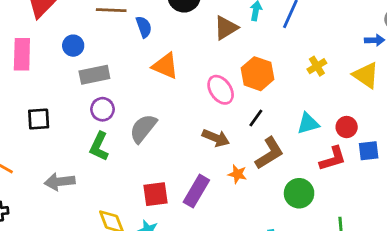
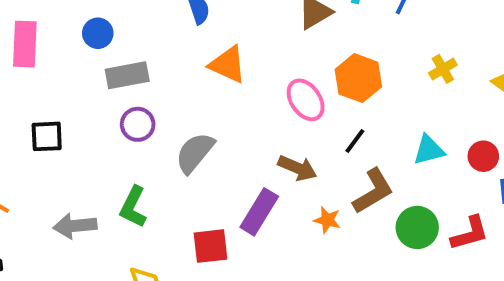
green L-shape: (99, 146) -> (133, 207), moved
red L-shape: (333, 159) -> (470, 233), moved
purple rectangle: (196, 191) -> (259, 212), moved
green circle: (299, 193) -> (417, 227), moved

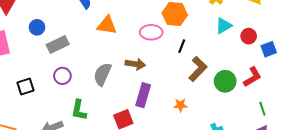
pink ellipse: (306, 100) -> (151, 32), turned -40
purple circle: (138, 124) -> (62, 76), moved
cyan triangle: (429, 150) -> (224, 26), moved
brown arrow: (297, 168) -> (135, 64), moved
orange star: (327, 220) -> (180, 105), moved

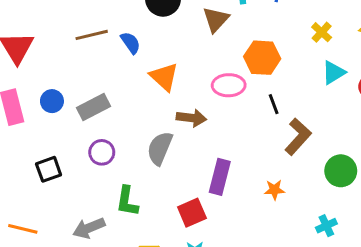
orange triangle: (107, 25) -> (164, 77), turned 35
blue circle: (37, 27) -> (52, 101), moved
black line: (182, 46) -> (274, 104), turned -40
brown arrow: (135, 64) -> (191, 118), moved
green circle: (225, 81) -> (341, 171), moved

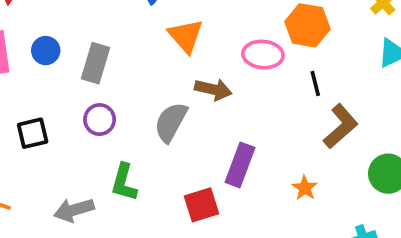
gray rectangle: (93, 107) -> (95, 63), turned -52
orange star: (274, 190) -> (305, 188), turned 30

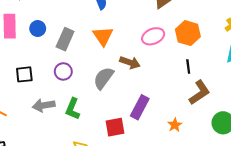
orange triangle: (186, 36) -> (103, 36), moved
pink ellipse: (263, 55) -> (153, 36), moved, turned -35
gray arrow: (74, 210) -> (44, 105), moved

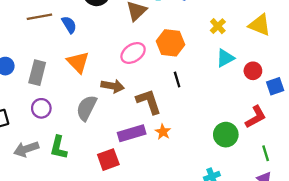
brown L-shape: (200, 93) -> (149, 102), moved, turned -65
purple rectangle: (140, 107) -> (132, 133), turned 55
orange star: (175, 125) -> (163, 132), moved

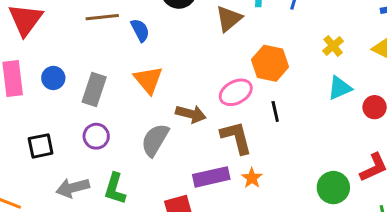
pink ellipse: (133, 53) -> (236, 92), moved

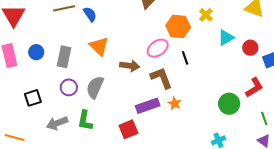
yellow cross: (333, 46) -> (206, 15), moved
gray semicircle: (155, 140) -> (95, 87), moved

